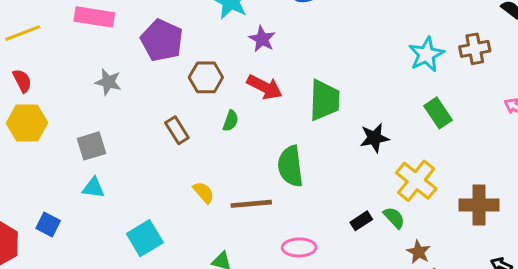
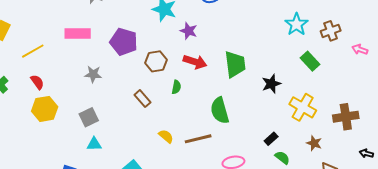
brown cross: (475, 49) -> (331, 31), moved
green semicircle: (394, 218) -> (282, 158), moved
brown star: (419, 252) -> (314, 143), moved

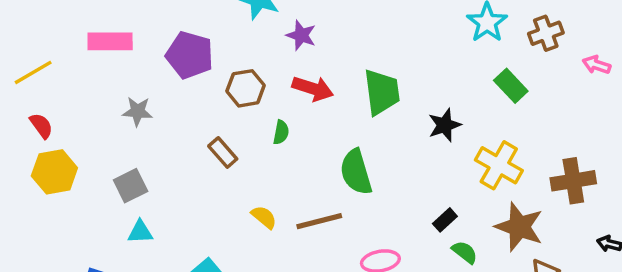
brown star: (314, 143) -> (519, 227), size x1.8

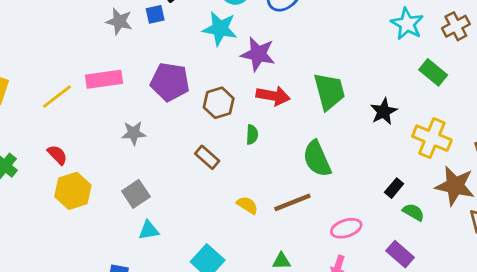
purple star: (301, 35) -> (258, 54), size x1.4
yellow line: (33, 72) -> (57, 97), moved

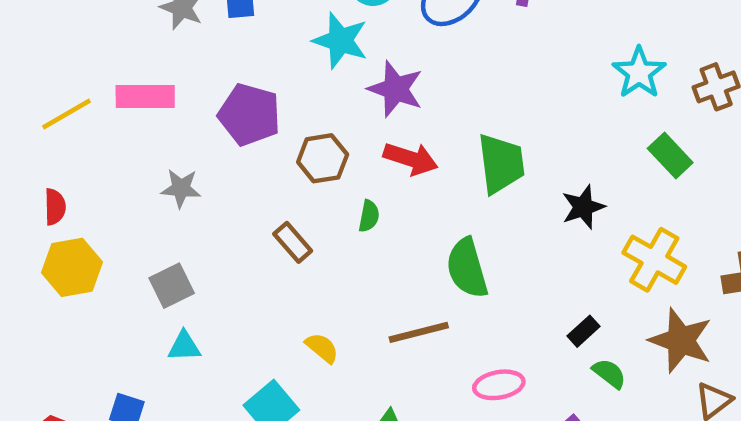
red semicircle: (57, 155) -> (55, 207), turned 35
yellow semicircle: (247, 205) -> (322, 348), moved

